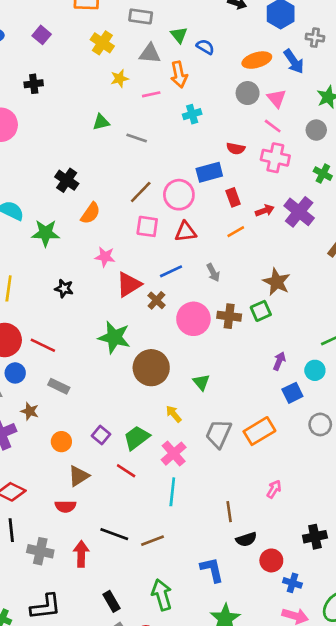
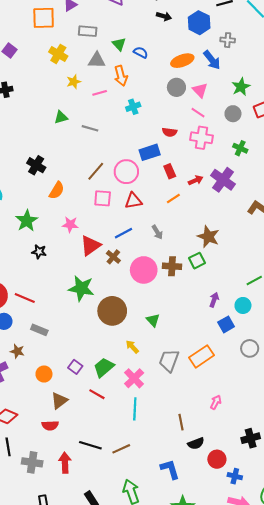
green star: (46, 233) -> (27, 221), moved, turned -30

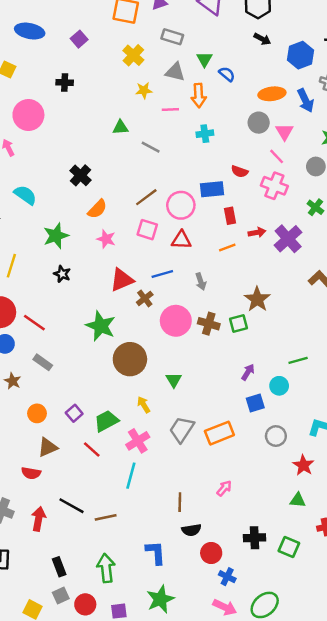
pink star: (70, 225) -> (106, 239), moved

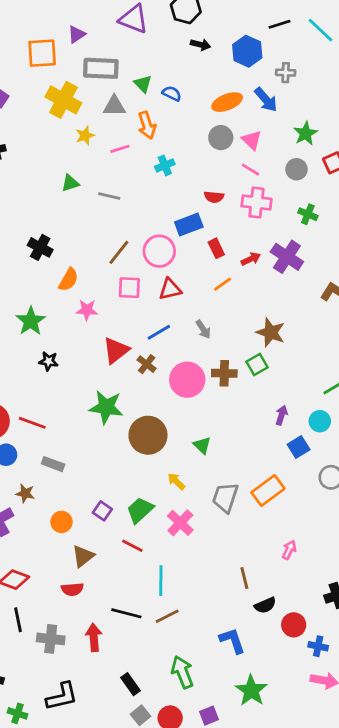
gray rectangle: (172, 37) -> (101, 68), size x1.4
yellow cross: (133, 55) -> (63, 100), size x1.4
cyan line: (131, 476) -> (161, 581), moved

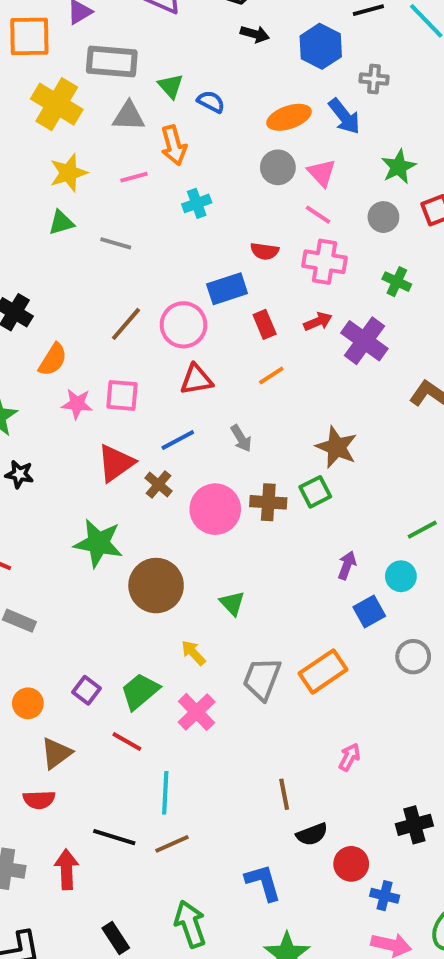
yellow star: (85, 136) -> (68, 173), moved, size x1.4
red arrow: (251, 259) -> (318, 322), moved
pink square: (129, 288) -> (122, 395), moved

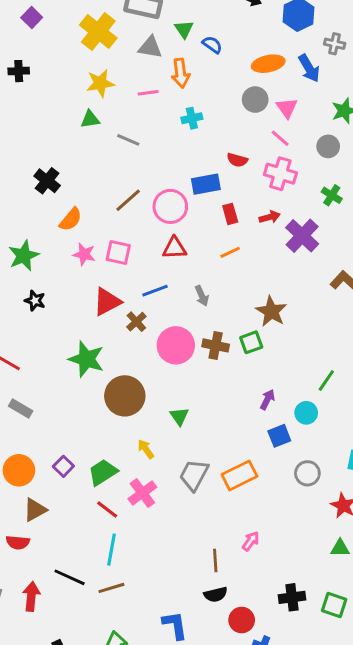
green line: (422, 530) -> (326, 380), turned -35
orange circle: (28, 703) -> (19, 470), size x1.4
red line: (127, 741) -> (107, 509), moved
brown line: (284, 794) -> (215, 561), moved

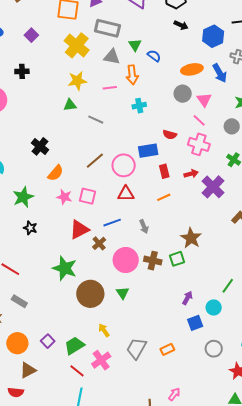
green triangle: (179, 416) -> (123, 293), moved
orange rectangle: (239, 475) -> (167, 349), size x0.6

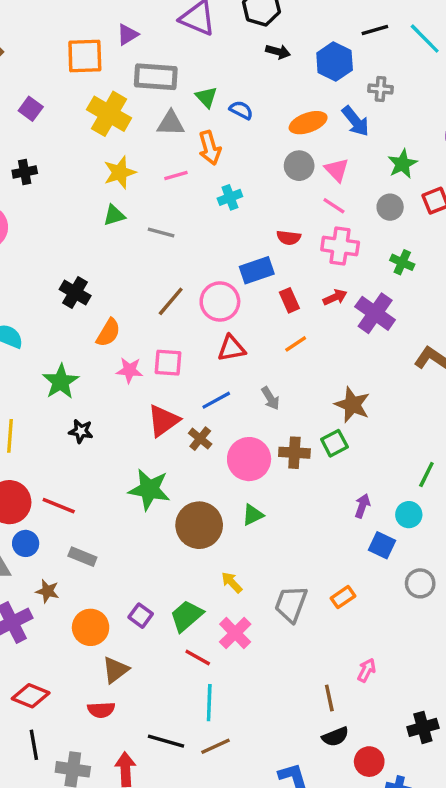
green triangle: (123, 293) -> (253, 515), turned 48
blue square: (195, 323) -> (382, 545), turned -35

